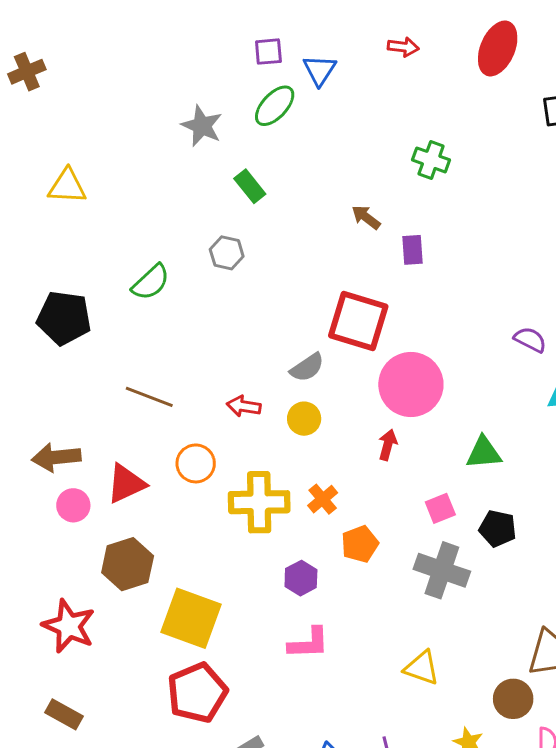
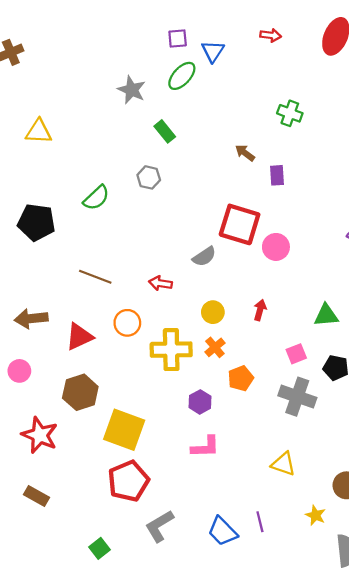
pink circle: (411, 384) -> (276, 247), moved, size x0.6
yellow circle: (304, 419) -> (213, 312), moved
pink circle: (73, 505) -> (19, 371), moved

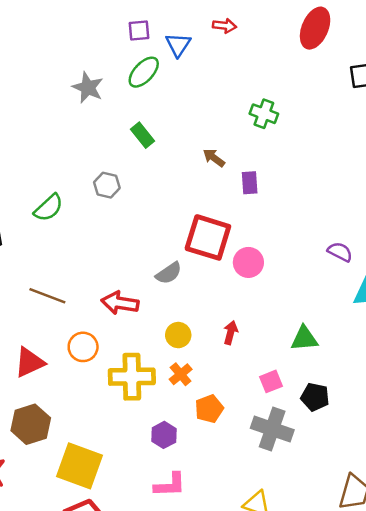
red arrow: (271, 35) -> (225, 26), moved
green rectangle: (165, 131) -> (143, 135), moved
red arrow: (160, 283) -> (120, 303), size x1.4

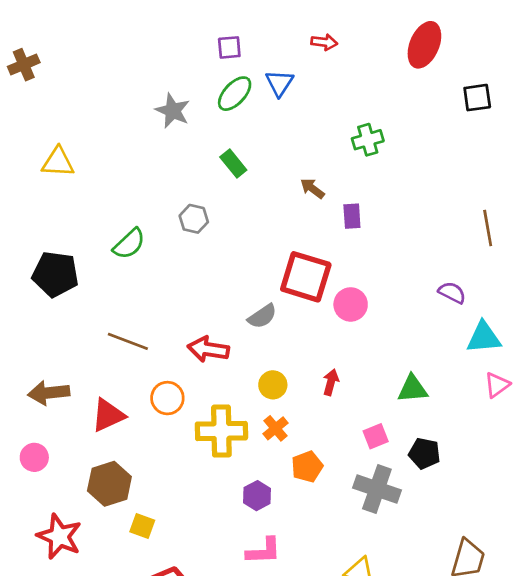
blue triangle: (178, 45) -> (279, 83), moved
green cross: (264, 114) -> (368, 140), turned -36
yellow square: (79, 466) -> (142, 526), moved, size x0.5

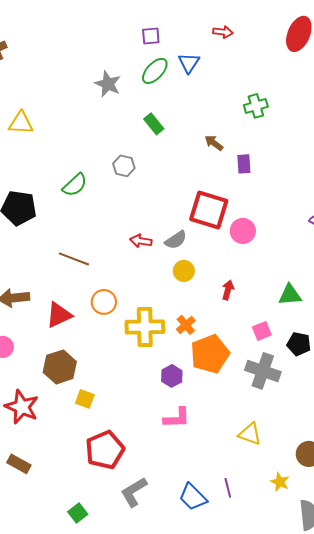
red arrow: (208, 349) -> (141, 241), moved, size x0.7
yellow circle: (273, 385) -> (184, 271), moved
orange pentagon: (307, 467) -> (210, 354), size x1.6

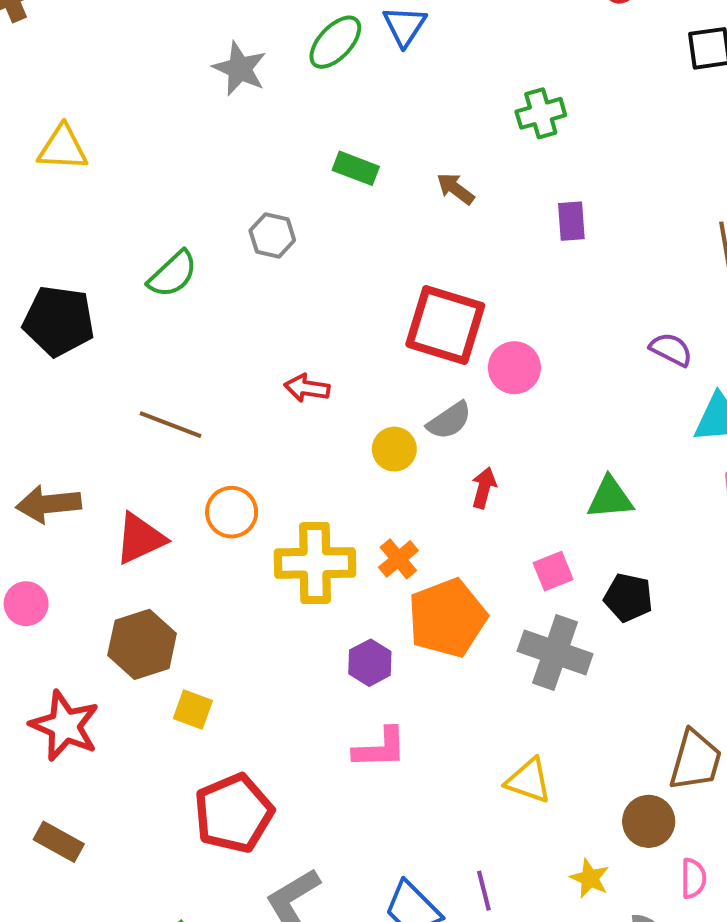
green rectangle: (154, 124) -> (356, 168), moved, turned -30
purple rectangle: (244, 164) -> (571, 221), moved
gray semicircle: (176, 240) -> (449, 421), moved

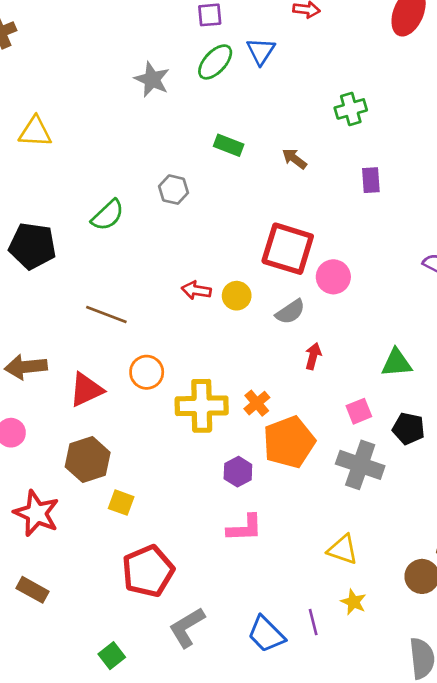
yellow circle: (394, 449) -> (237, 296), moved
yellow star: (590, 878) -> (353, 602), moved

